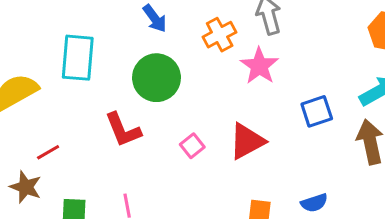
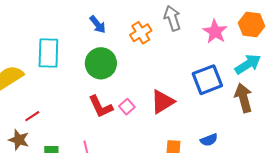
pink star: (259, 66) -> (215, 32), moved
blue square: (317, 111) -> (207, 80), size x1.4
red L-shape: (123, 130) -> (101, 107), moved

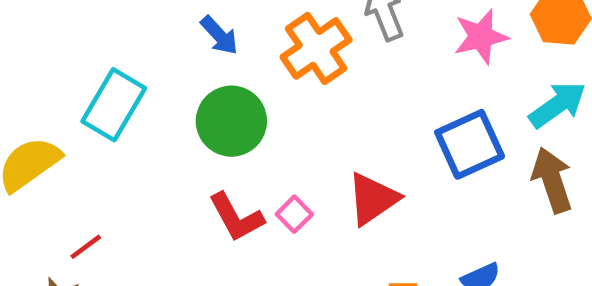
pink star: (215, 32) -> (481, 37), turned 30
orange cross: (141, 33) -> (316, 48), size x1.4
cyan rectangle: (48, 53) -> (114, 105), turned 32

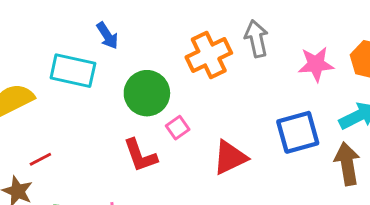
blue arrow: (219, 35) -> (107, 36), moved
cyan rectangle: (114, 105) -> (73, 71), turned 63
pink square: (294, 214) -> (178, 128), moved

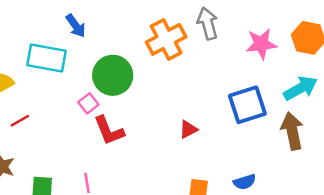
pink square: (178, 128) -> (88, 103), moved
red triangle: (230, 158) -> (188, 129), size x0.6
red line: (40, 159) -> (20, 121), moved

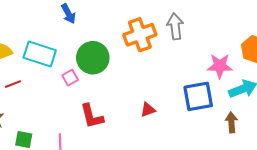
pink star: (261, 44) -> (220, 66), moved
cyan rectangle: (46, 58) -> (40, 54), moved
red L-shape: (109, 131) -> (92, 116), moved
brown arrow: (292, 131) -> (231, 122), size x0.7

